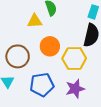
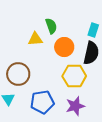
orange circle: (50, 46) -> (64, 47), moved

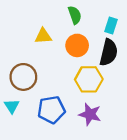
green semicircle: (51, 26) -> (75, 15), moved
purple star: (75, 106) -> (90, 114), turned 30

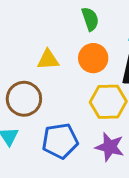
yellow triangle: (43, 36) -> (48, 60), moved

